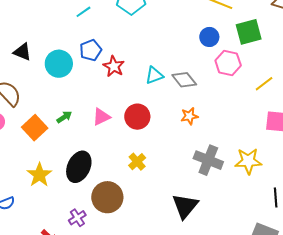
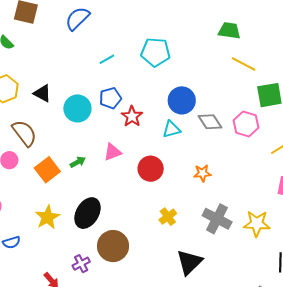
blue circle: (209, 37) -> (182, 100), moved, size x1.4
gray diamond: (184, 80) -> (210, 122), moved
pink triangle: (101, 117) -> (113, 152), moved
yellow cross: (137, 162) -> (168, 217), moved

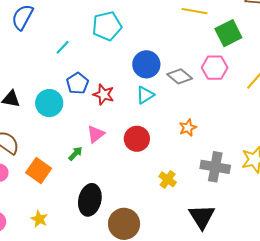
green arrow: (78, 162) -> (75, 154), moved
yellow star: (47, 217) -> (39, 219), moved, size x0.7

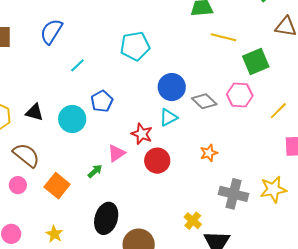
cyan line: (63, 47) -> (77, 65), moved
red star: (104, 94) -> (142, 134), moved
yellow cross: (168, 179) -> (193, 221), moved

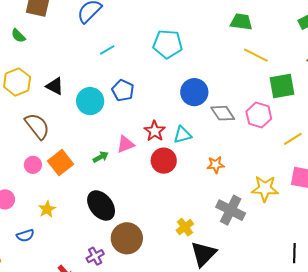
blue pentagon: (102, 101) -> (123, 90), turned -30
cyan triangle: (168, 117) -> (182, 135), moved
pink circle: (18, 185) -> (33, 165), moved
yellow star: (273, 189) -> (265, 189), moved
black ellipse: (106, 218) -> (101, 205), turned -68

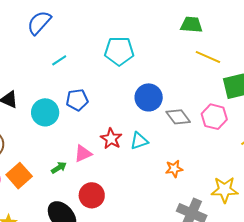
blue pentagon: (123, 90) -> (77, 100), turned -30
red circle: (164, 161) -> (92, 195), moved

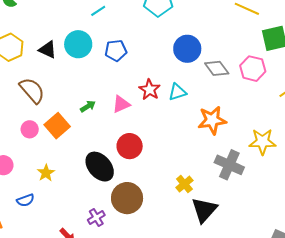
cyan circle: (45, 112) -> (78, 44), moved
green arrow: (59, 168) -> (88, 106), moved
orange star: (174, 169) -> (212, 120), size x1.6

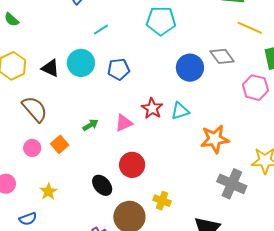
gray diamond: (217, 68) -> (222, 56), moved
orange square: (57, 126) -> (60, 144), size x0.7
black ellipse: (100, 167) -> (102, 185), size x0.7
yellow cross: (184, 184) -> (162, 201), moved, turned -30

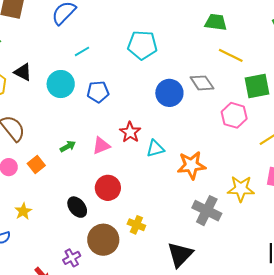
black triangle: (50, 68) -> (23, 72), moved
cyan triangle: (180, 111) -> (155, 149), moved

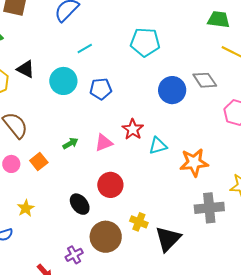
gray cross: (207, 211) -> (209, 208), turned -32
black triangle: (180, 255) -> (168, 239), moved

